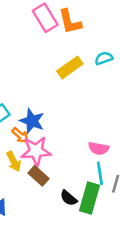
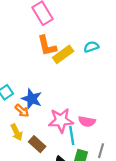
orange L-shape: (70, 22) -> (47, 46), moved
pink star: (36, 151) -> (61, 120), moved
cyan line: (100, 173) -> (72, 136), moved

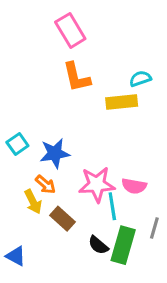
yellow rectangle: (63, 54) -> (122, 102), moved, turned 30
blue star: (32, 99) -> (55, 153), turned -30
orange arrow: (22, 111) -> (45, 184), moved

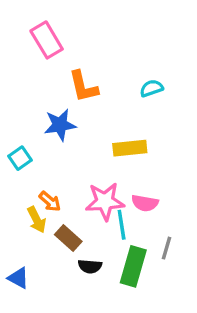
pink rectangle: (70, 30) -> (47, 40), moved
yellow rectangle: (122, 102) -> (130, 148), moved
blue star: (55, 153) -> (60, 125), moved
black semicircle: (98, 245) -> (90, 266), moved, turned -35

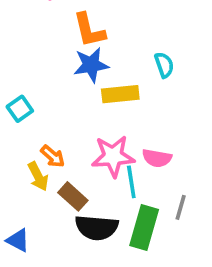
cyan semicircle: (151, 88) -> (164, 65), moved, turned 90
blue star: (60, 125) -> (91, 65), moved
yellow rectangle: (130, 148) -> (120, 94), moved
black semicircle: (90, 266) -> (97, 228), size x1.6

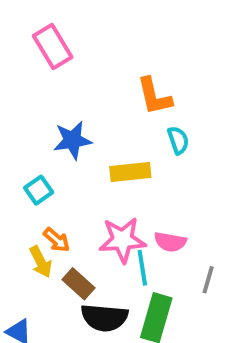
orange L-shape: (89, 30) -> (154, 96), moved
blue star: (91, 65) -> (73, 140), moved
cyan square: (20, 109) -> (39, 190), moved
gray line: (181, 207) -> (208, 280), moved

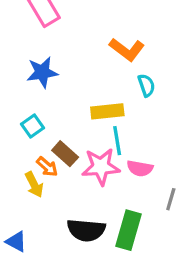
orange L-shape: (154, 96) -> (127, 50), turned -40
blue star: (73, 140) -> (42, 72), moved
cyan line: (142, 268) -> (117, 141), moved
brown rectangle: (79, 284) -> (65, 154), moved

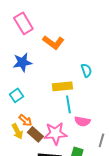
orange L-shape: (127, 50) -> (53, 42), moved
brown rectangle: (65, 154) -> (35, 134), moved
pink star: (101, 167) -> (55, 133), moved

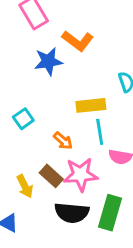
blue star: (22, 62) -> (48, 61), moved
orange arrow: (25, 120) -> (63, 141), moved
yellow arrow: (17, 131) -> (25, 186), moved

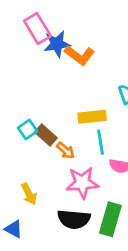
blue star: (48, 61) -> (57, 44), moved
brown rectangle: (51, 176) -> (46, 135), moved

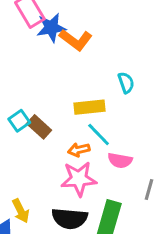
cyan line: (101, 142) -> (99, 135), turned -35
orange arrow: (65, 150) -> (79, 150), moved, turned 126
yellow arrow: (29, 194) -> (21, 211), moved

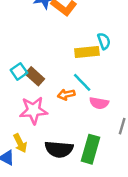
yellow rectangle: (89, 107) -> (87, 52), moved
pink star: (79, 179) -> (33, 110), moved

